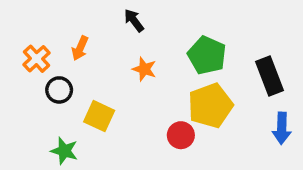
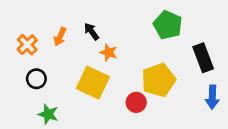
black arrow: (134, 20) -> (92, 31), moved
green pentagon: (207, 55) -> (168, 25), moved
black circle: (59, 90) -> (36, 79), moved
yellow square: (99, 116) -> (93, 83), moved, size x1.4

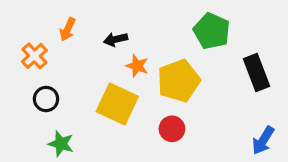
black arrow: (92, 31) -> (116, 39), turned -66
orange arrow: (60, 37) -> (68, 29), moved
yellow pentagon: (158, 80) -> (179, 81), moved
blue arrow: (212, 97) -> (263, 140), moved, turned 30

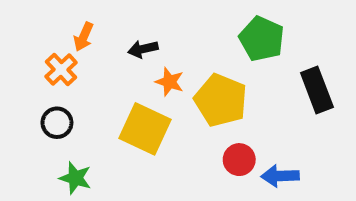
orange cross: (34, 56) -> (61, 70), moved
yellow pentagon: (179, 81) -> (221, 100), turned -30
red circle: (172, 129) -> (239, 160), moved
blue arrow: (263, 140) -> (280, 176), moved, turned 56

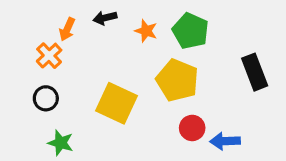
green pentagon: (262, 39) -> (190, 31), moved
black arrow: (143, 49) -> (105, 18), moved
orange star: (170, 82) -> (146, 31), moved

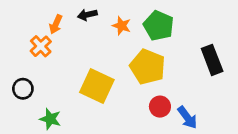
black circle: (46, 98) -> (23, 89), moved
blue arrow: (225, 141) -> (187, 118), turned -125

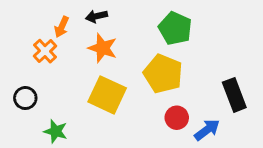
orange star: (122, 26) -> (103, 48), moved, size x1.4
black rectangle: (212, 60) -> (234, 95), moved
blue arrow: (187, 118) -> (207, 130), turned -90

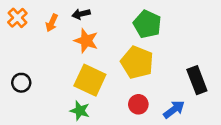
orange cross: (45, 51) -> (17, 18), moved
red circle: (177, 118) -> (138, 104), moved
green star: (56, 131) -> (80, 111), moved

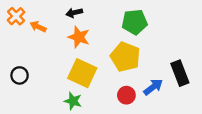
orange arrow: (52, 23) -> (38, 27), moved, turned 91
green pentagon: (147, 24) -> (135, 22), turned -30
blue arrow: (174, 109) -> (153, 87), moved

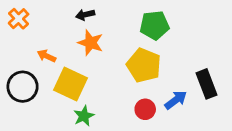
orange arrow: (38, 27) -> (47, 56), moved
yellow square: (82, 73) -> (71, 84), moved
black circle: (20, 75) -> (23, 87), size x1.5
green star: (73, 101) -> (84, 116), turned 30

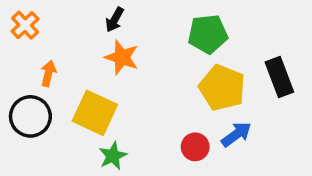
black arrow: (85, 15) -> (115, 20), turned -48
orange arrow: (47, 56) -> (48, 73), moved, turned 78
yellow pentagon: (144, 65) -> (222, 88), moved
black rectangle: (206, 84) -> (279, 77), moved

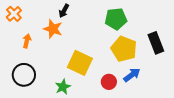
orange star: (122, 57) -> (53, 29), moved
yellow square: (95, 113) -> (80, 63), moved
black circle: (30, 116) -> (24, 75), moved

